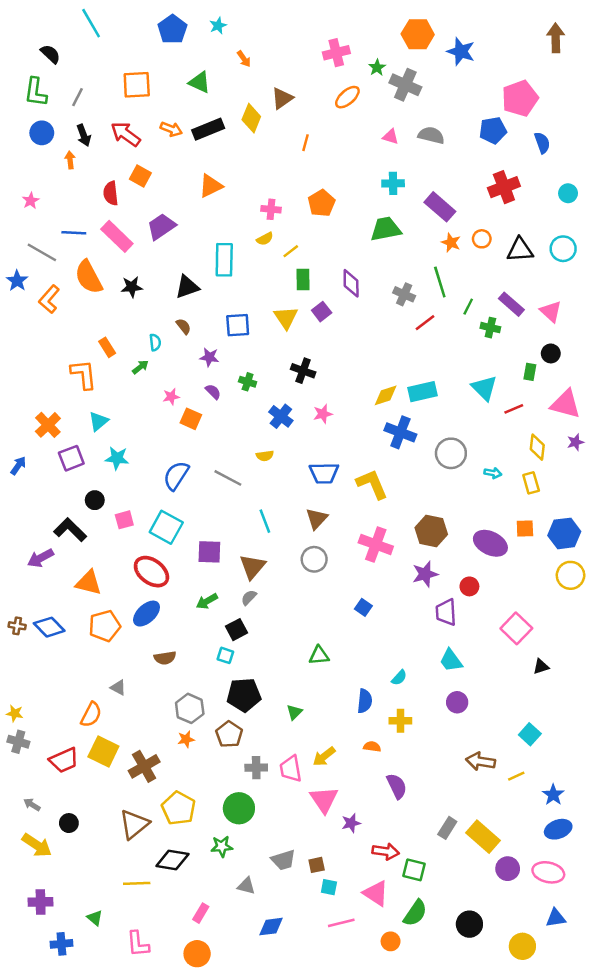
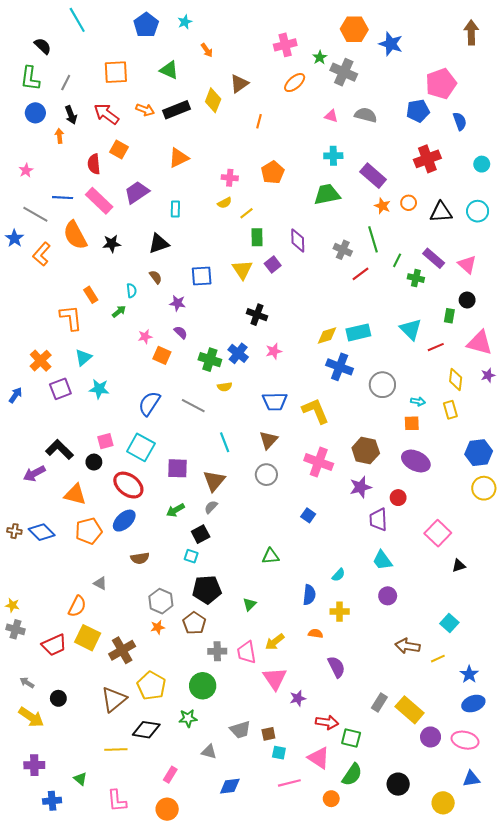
cyan rectangle: (224, 260) -> (175, 209), moved, size x0.6
green cross: (248, 382) -> (210, 360), moved, size x1.5
black circle: (95, 500) -> (94, 462), moved
orange square: (525, 528) -> (412, 423), moved

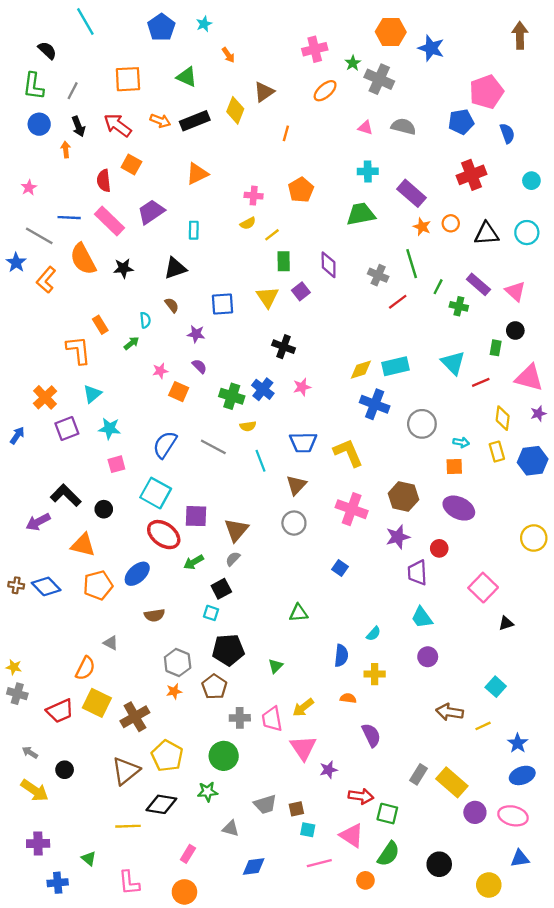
pink square: (105, 441) -> (116, 464), moved
cyan line: (225, 442) -> (261, 461), moved
blue hexagon: (479, 453) -> (533, 461), moved
red ellipse: (128, 485) -> (164, 535), moved

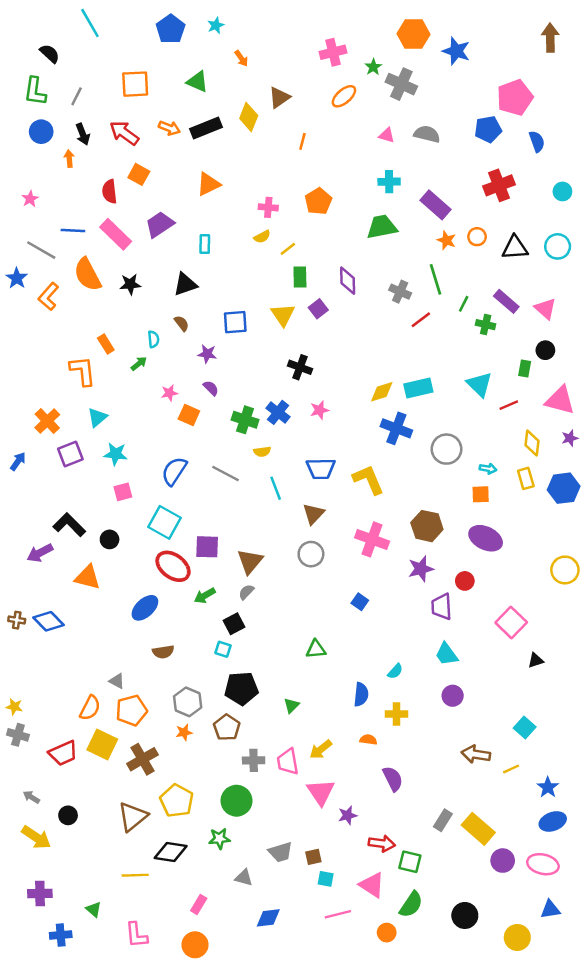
orange pentagon: (98, 585) -> (131, 710), moved

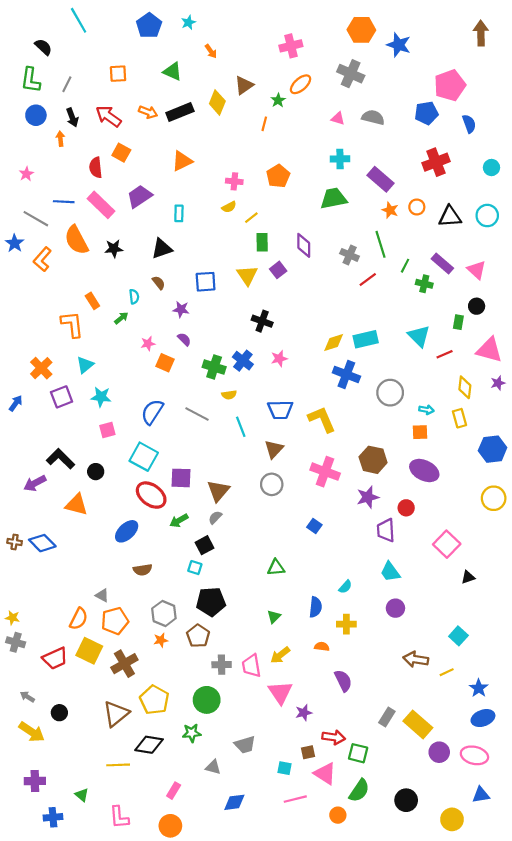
green star: (373, 67) -> (278, 100), moved
orange square: (135, 84) -> (118, 74), size x0.7
blue hexagon: (564, 488) -> (493, 449), moved
green triangle: (291, 705) -> (274, 617), moved
brown square: (313, 857) -> (308, 752), moved

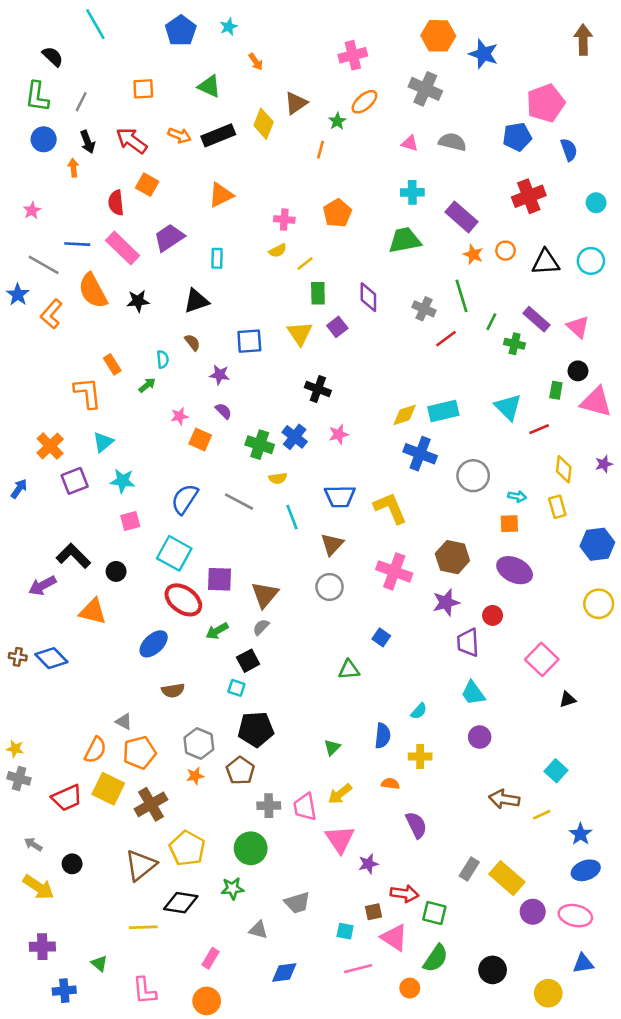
pink triangle: (489, 350) -> (596, 402), moved
green triangle: (276, 568) -> (349, 670), moved

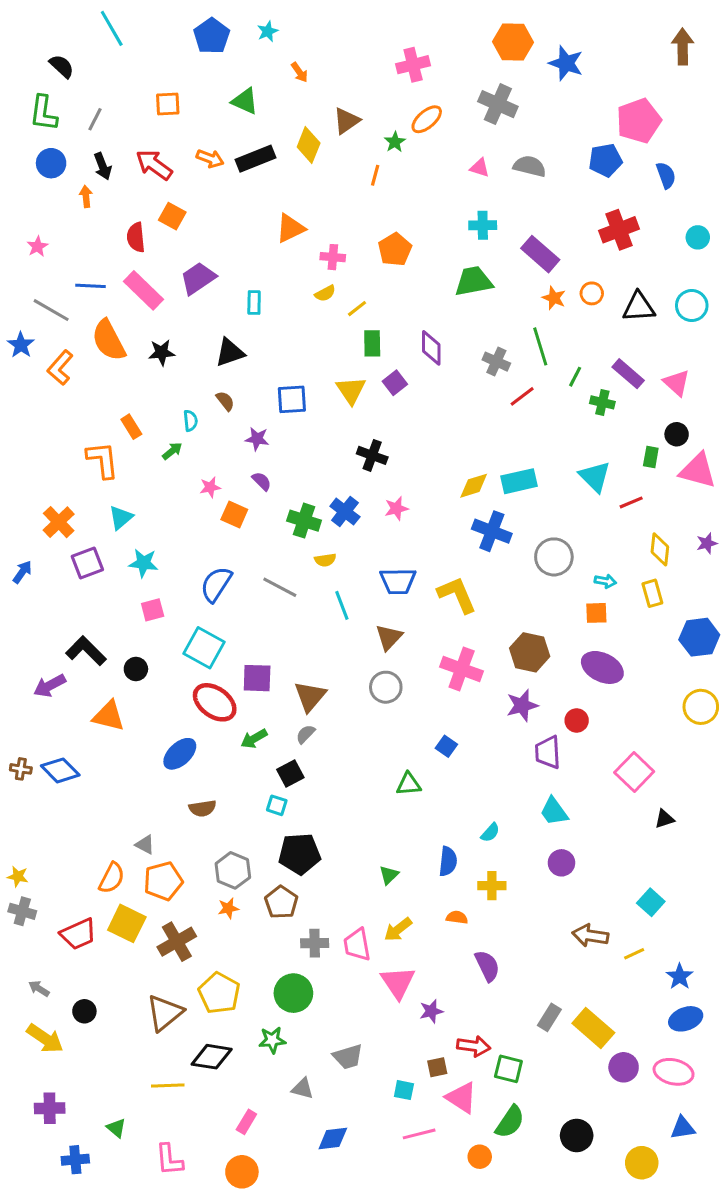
orange triangle: (221, 195) -> (290, 228), moved

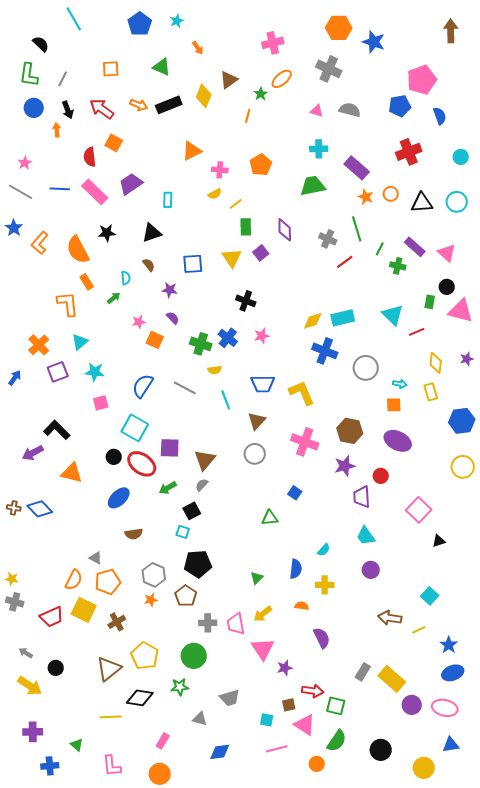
gray line: (51, 310) -> (21, 192), moved
orange semicircle: (109, 340) -> (78, 250), moved
black circle: (136, 669) -> (114, 457), moved
brown cross: (177, 942) -> (117, 622), size x0.7

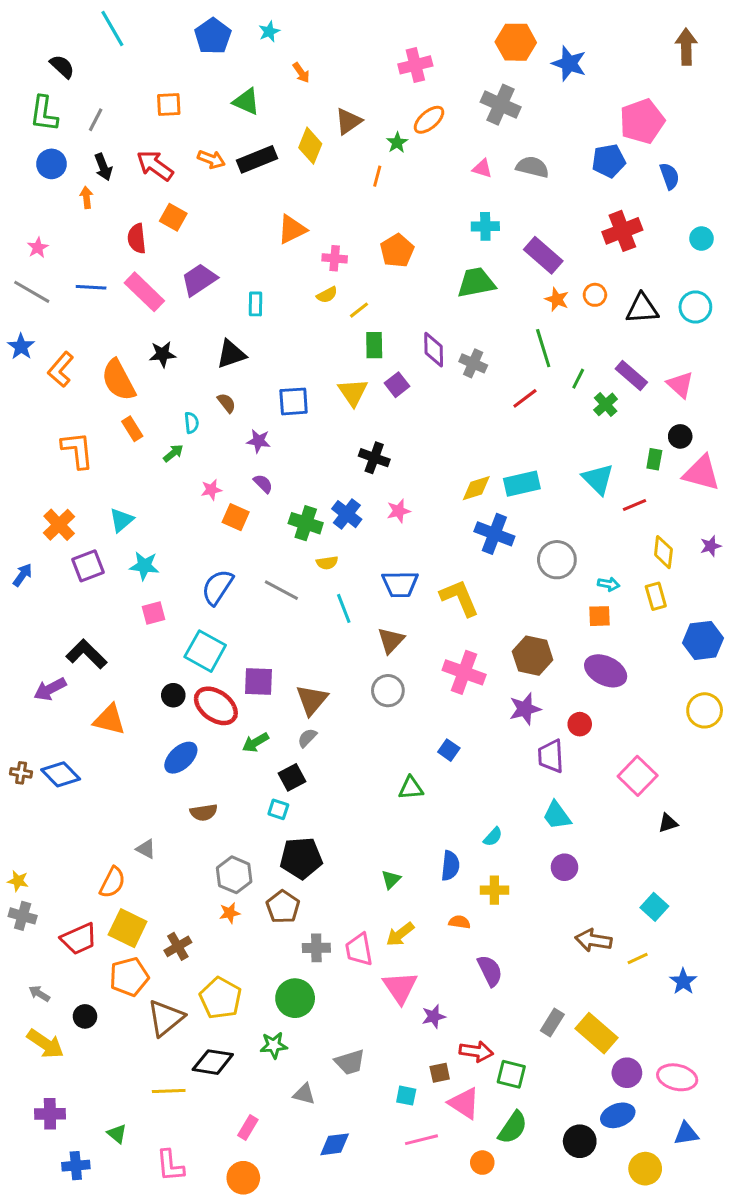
gray cross: (328, 239) -> (473, 363), moved
green cross: (398, 266) -> (606, 404), turned 35
orange L-shape: (68, 304) -> (77, 450), moved
orange pentagon: (108, 582) -> (129, 977), moved
blue ellipse: (453, 673) -> (618, 1115), moved

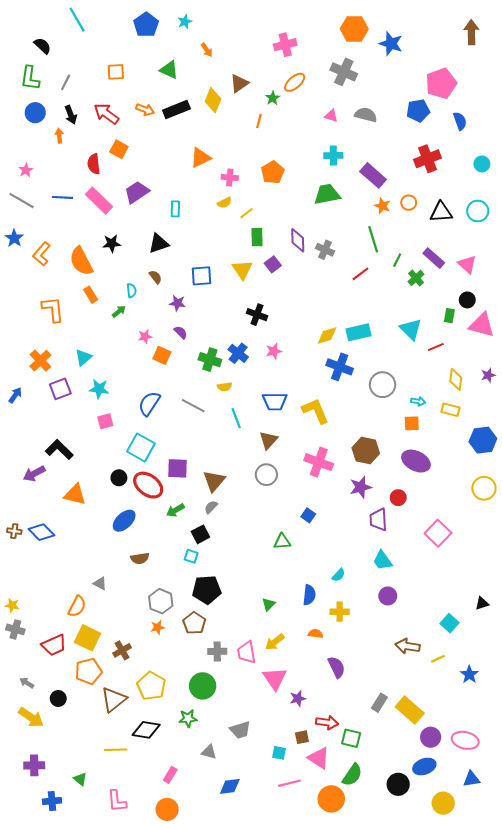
yellow rectangle: (656, 596) -> (451, 410), turned -60
black triangle: (668, 823) -> (482, 603), moved
orange circle: (482, 1163) -> (331, 799), size x1.6

